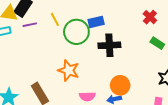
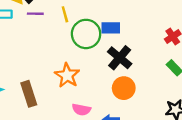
black cross: (109, 45) -> (120, 58), turned 30
orange circle: (120, 85) -> (124, 88), moved

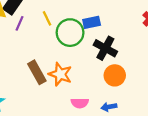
purple line: (35, 14) -> (20, 23), turned -56
brown rectangle: (29, 94) -> (37, 72), moved

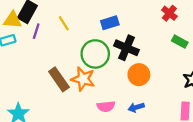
green circle: (70, 33) -> (95, 54), moved

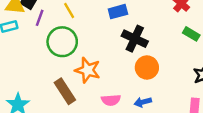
green circle: (95, 54) -> (62, 42), moved
brown rectangle: (59, 79) -> (65, 91), moved

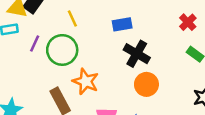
purple line: (40, 18) -> (35, 43), moved

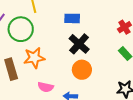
orange star: (86, 81) -> (34, 58), turned 30

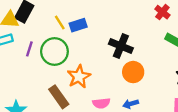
blue rectangle: (72, 18) -> (78, 25), moved

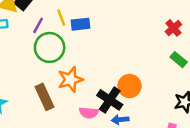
black cross: (121, 46) -> (110, 100), moved
purple line: (29, 49) -> (38, 25), moved

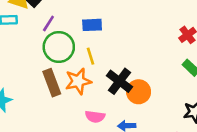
yellow line: (61, 18) -> (90, 56), moved
brown rectangle: (45, 97) -> (52, 83), moved
black cross: (110, 100) -> (119, 81), moved

